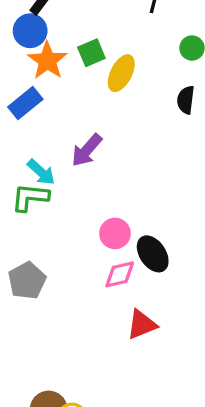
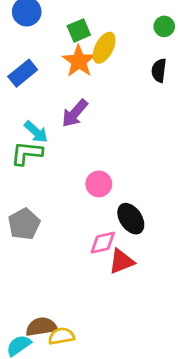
orange star: (47, 61) -> (79, 61), moved
black ellipse: (153, 254) -> (131, 219), moved
pink diamond: (120, 274) -> (103, 243), moved

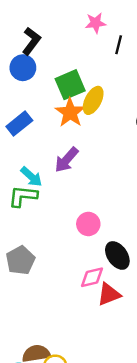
green square: (79, 30) -> (70, 85), size x1.4

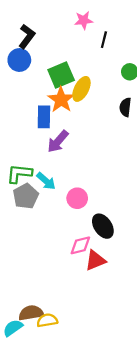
blue rectangle: (19, 123) -> (44, 117), moved, turned -50
cyan arrow: (31, 177) -> (46, 181), moved
gray pentagon: (20, 260) -> (26, 196), moved

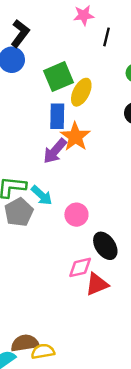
orange star: (61, 100) -> (75, 137), moved
blue rectangle: (44, 117) -> (57, 116), moved

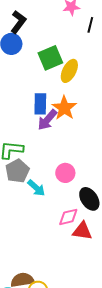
blue rectangle: (57, 116) -> (40, 104), moved
cyan arrow: (42, 195) -> (36, 188), moved
red triangle: (97, 284) -> (82, 231), turned 30

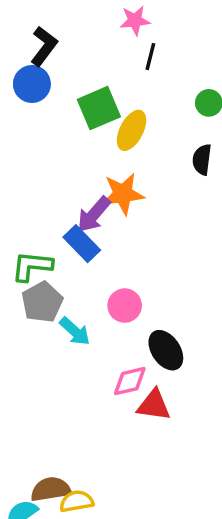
black line: (90, 25) -> (150, 57), moved
blue rectangle: (40, 104) -> (82, 244), moved, turned -45
orange star: (64, 108) -> (123, 194), turned 30

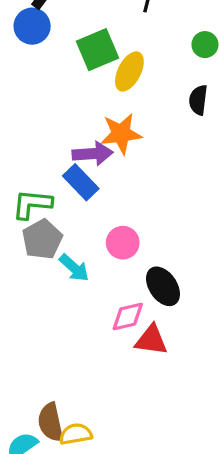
purple arrow: (94, 215) -> (92, 154), turned -135
brown semicircle: (51, 489) -> (51, 422), turned -93

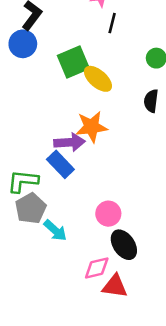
yellow ellipse: (129, 71) -> (98, 79), turned -76
pink circle: (123, 243) -> (108, 214), moved

